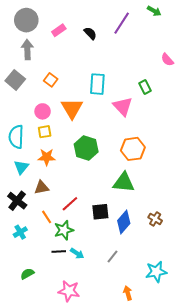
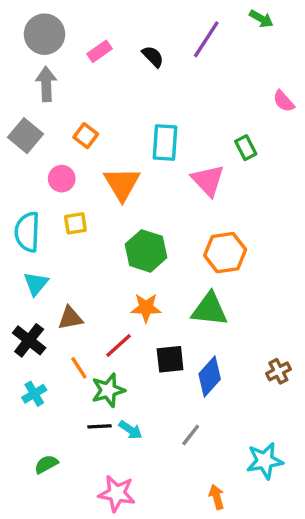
pink circle: (43, 111) -> (62, 179), moved
orange star: (47, 157) -> (146, 308), moved
brown cross: (155, 219) -> (278, 371), moved, turned 32

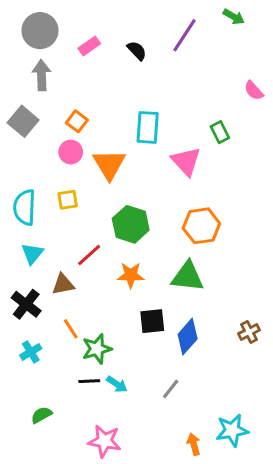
pink circle: (62, 179) -> (71, 152), moved
red line: (118, 346) -> (89, 255), moved
cyan star: (265, 461) -> (232, 430), moved

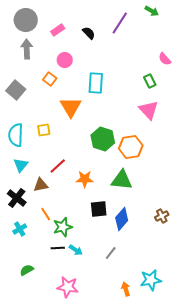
gray square: (23, 121) -> (16, 90), moved
green rectangle: (220, 132) -> (150, 81), moved
pink circle: (71, 152) -> (65, 60), moved
pink triangle: (186, 161) -> (149, 110), moved
green hexagon: (131, 224) -> (103, 139), moved

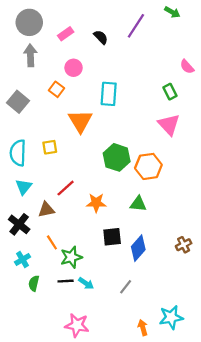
green triangle: (122, 180) -> (138, 204), size x0.7
green semicircle: (27, 270) -> (34, 283), moved, turned -48

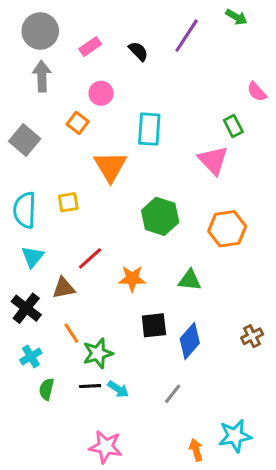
pink triangle: (169, 124) -> (213, 160), moved
orange hexagon: (148, 166) -> (227, 229), moved

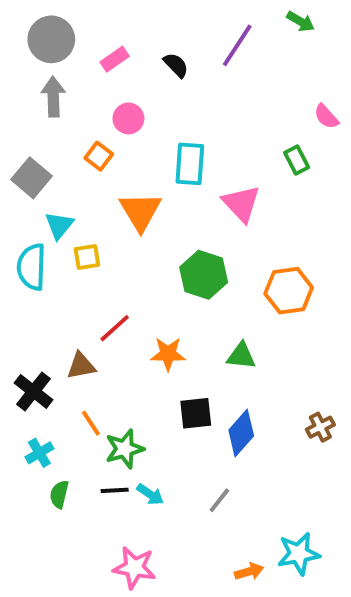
pink triangle: (213, 160) -> (241, 204), moved
cyan triangle: (32, 257) -> (59, 225), moved
orange arrow: (196, 450) -> (249, 572), turned 90

